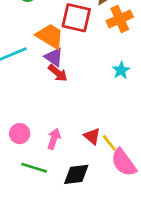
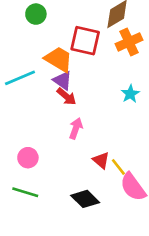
pink arrow: (54, 139) -> (76, 128), moved
green line: (34, 168) -> (25, 192), moved
black diamond: (76, 174) -> (85, 199), turned 52

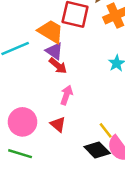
pink circle: (28, 158) -> (22, 122), size x1.5
red triangle: (101, 160) -> (58, 124), moved
black diamond: (85, 199) -> (97, 150), moved

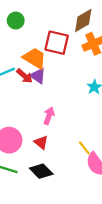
red arrow: (58, 66) -> (25, 76), moved
black diamond: (97, 150) -> (41, 171), moved

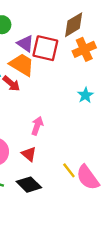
purple triangle: (38, 76) -> (25, 43), moved
yellow line: (84, 148) -> (69, 170), moved

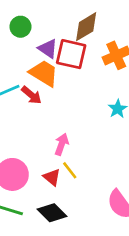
brown diamond: (74, 25) -> (86, 27), moved
yellow line: (69, 170) -> (70, 170), moved

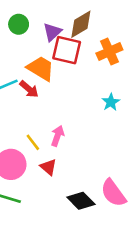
purple triangle: (48, 49) -> (52, 32), moved, turned 42
yellow line: (70, 170) -> (33, 142), moved
black diamond: (52, 213) -> (81, 201), moved

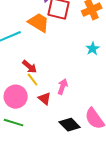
red arrow: (29, 89) -> (30, 67), moved
pink arrow: (58, 136) -> (63, 87), moved

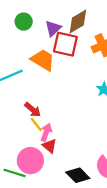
pink arrow: (63, 87) -> (46, 132), moved
pink circle: (16, 97) -> (30, 161), moved

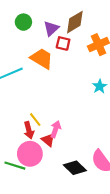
red square: (65, 44) -> (63, 43), size x0.6
red arrow: (33, 110) -> (29, 130), moved, turned 35
pink arrow: (46, 132) -> (56, 129), moved

